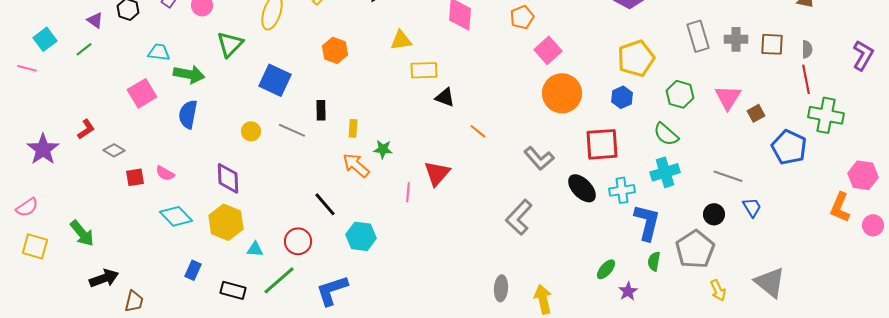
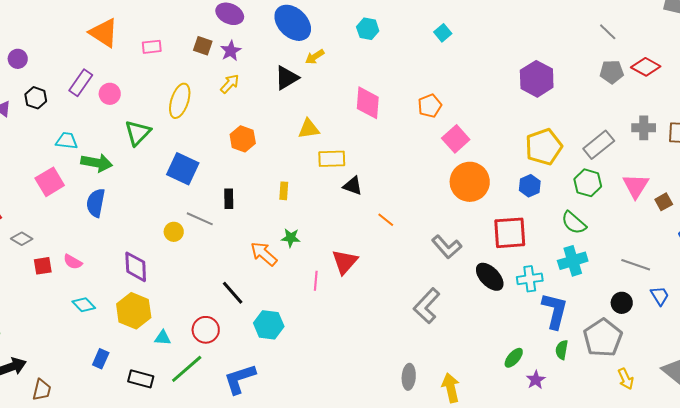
gray rectangle: (698, 36) -> (599, 145), moved, turned 68
yellow rectangle: (353, 128) -> (284, 191), moved
yellow circle: (251, 131) -> (174, 232), moved
cyan diamond: (176, 216) -> (84, 305), size x0.7

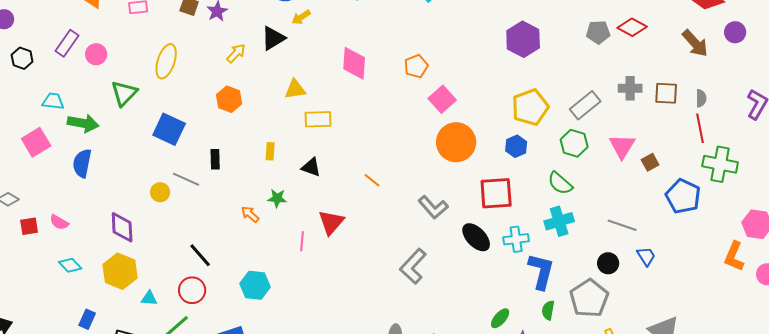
yellow arrow: (230, 84) -> (236, 53), moved
black triangle: (353, 186) -> (311, 167), moved
orange arrow: (264, 254) -> (250, 214), size x0.7
black line: (233, 293) -> (200, 255), moved

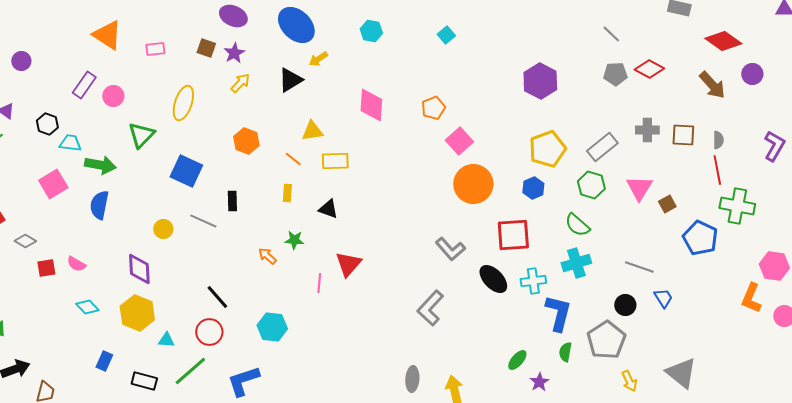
yellow arrow: (236, 53) -> (240, 83), moved
black hexagon: (22, 58) -> (47, 124), moved
orange line: (372, 180) -> (293, 159), moved
yellow circle: (160, 192) -> (163, 229), moved

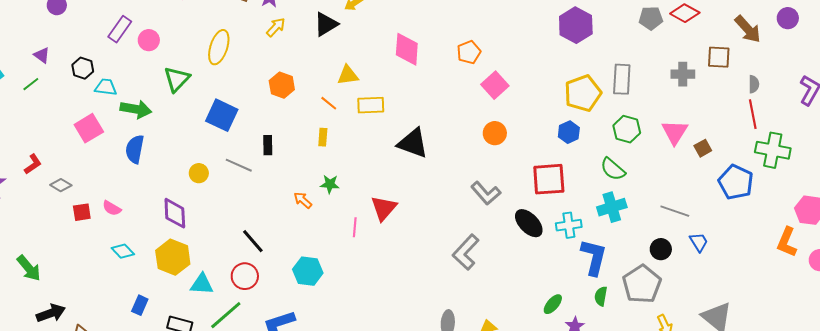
brown square: (683, 135) -> (719, 57), moved
gray rectangle: (602, 147) -> (622, 79), moved, turned -48
orange circle: (473, 184) -> (495, 133), moved, size x0.6
black triangle: (328, 209) -> (413, 143), moved, size x1.6
cyan triangle: (166, 340) -> (202, 284), size x1.4

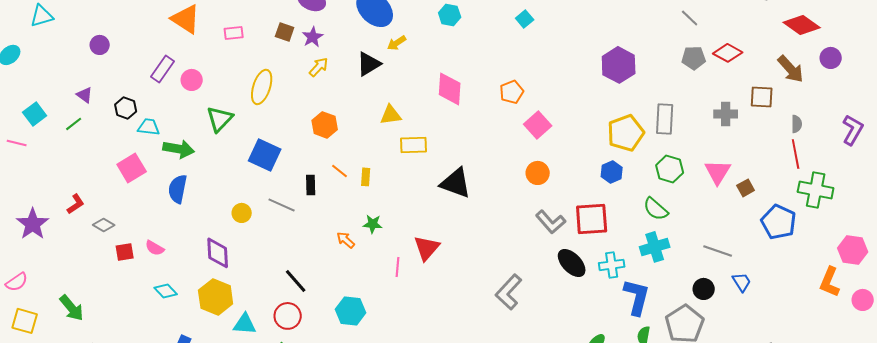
orange line: (329, 103) -> (340, 171), moved
gray L-shape: (486, 193) -> (551, 222), moved

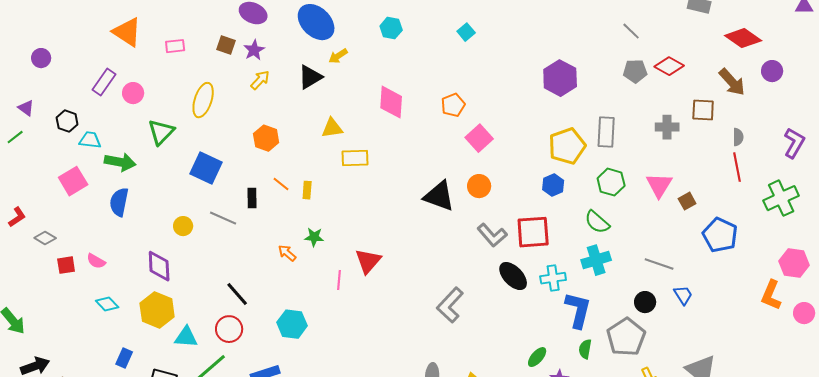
black triangle: (456, 183) -> (439, 196), moved
green cross: (816, 190) -> (781, 198), moved, turned -36

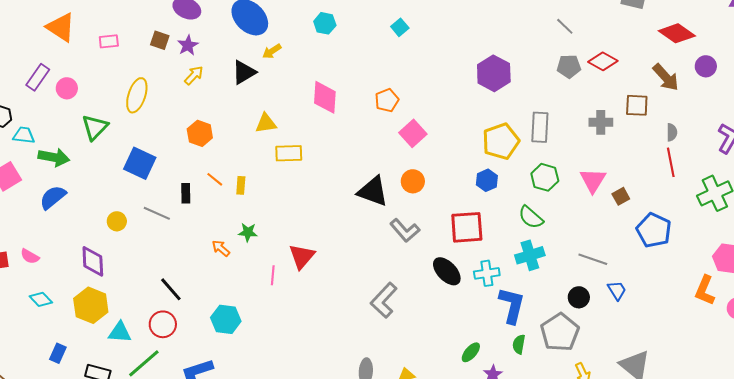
blue semicircle: (119, 202) -> (53, 197), turned 40
gray L-shape: (492, 235) -> (405, 230), moved

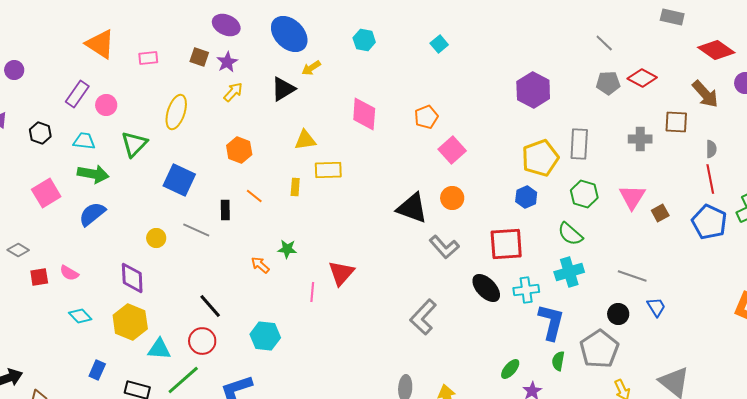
cyan trapezoid: (24, 135) -> (84, 141), moved
yellow rectangle: (241, 185) -> (295, 187), moved
blue pentagon: (654, 230) -> (709, 222), moved

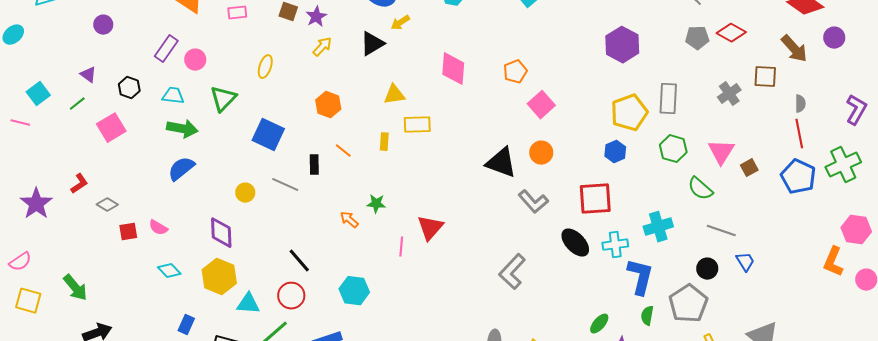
yellow ellipse: (176, 112) -> (265, 67), size x0.7
gray cross: (640, 139) -> (729, 94), turned -35
pink square: (46, 193) -> (111, 128), moved
green semicircle: (570, 234) -> (700, 189), moved

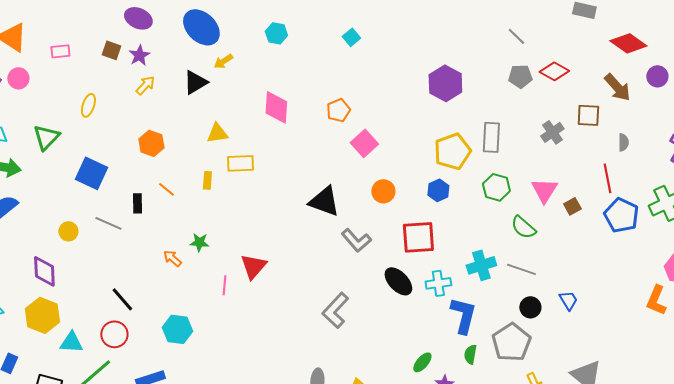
pink circle: (195, 60) -> (18, 78), moved
red line: (799, 134) -> (607, 178), moved
orange circle: (541, 153) -> (383, 191), moved
gray line: (721, 231) -> (521, 269), moved

